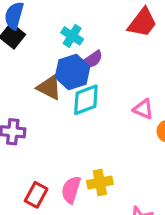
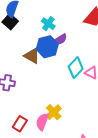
cyan diamond: (86, 100) -> (76, 68), moved, turned -30
yellow cross: (100, 183) -> (54, 112), moved, turned -35

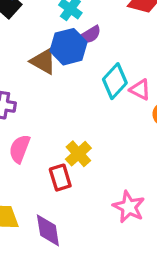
pink semicircle: (42, 122) -> (20, 149), moved
red rectangle: (20, 124) -> (60, 178), moved, turned -49

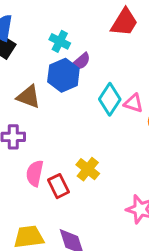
brown triangle: (43, 61) -> (29, 97), moved
red rectangle: (60, 178) -> (59, 186), moved

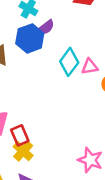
pink triangle: (133, 103) -> (90, 67), turned -30
yellow cross: (88, 169) -> (23, 151), moved

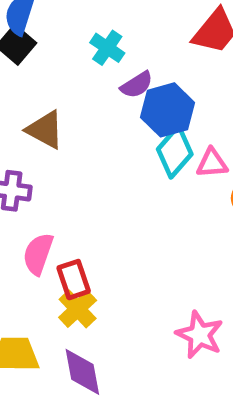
blue hexagon: (30, 38) -> (167, 110), moved

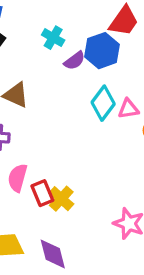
blue hexagon: (167, 110) -> (102, 51), moved
yellow cross: (78, 309) -> (61, 199), moved

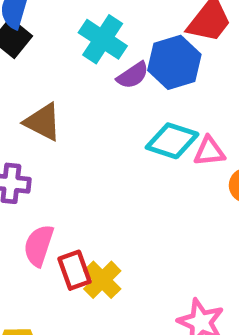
cyan cross: (53, 38) -> (103, 39), size x1.4
cyan diamond: (103, 103) -> (172, 141), turned 68

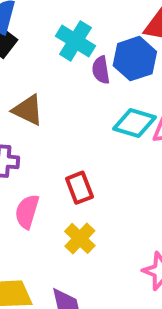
purple semicircle: (133, 75) -> (101, 70), turned 116
red rectangle: (75, 270) -> (79, 188), moved

